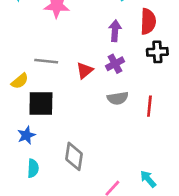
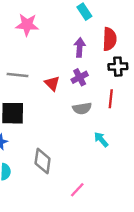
red triangle: (85, 70) -> (52, 83), turned -35
red line: (149, 106) -> (111, 99), moved
cyan arrow: (148, 179) -> (101, 140), moved

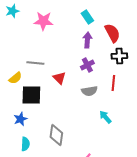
cyan rectangle: (84, 12) -> (87, 17), moved
red semicircle: (110, 39) -> (112, 33), turned -30
red triangle: (52, 83) -> (59, 78), moved

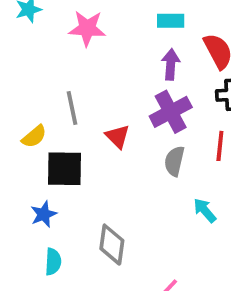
cyan rectangle: (87, 17) -> (171, 21), turned -56
gray line: (35, 63) -> (72, 108), turned 72
purple cross: (87, 65) -> (171, 112), size x1.5
gray semicircle: (89, 91) -> (174, 161), turned 112

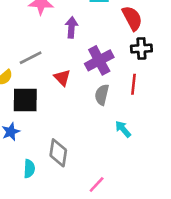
purple arrow: (171, 64) -> (71, 27), moved
gray line: (72, 108) -> (31, 58), turned 75
cyan semicircle: (53, 262) -> (29, 169), moved

